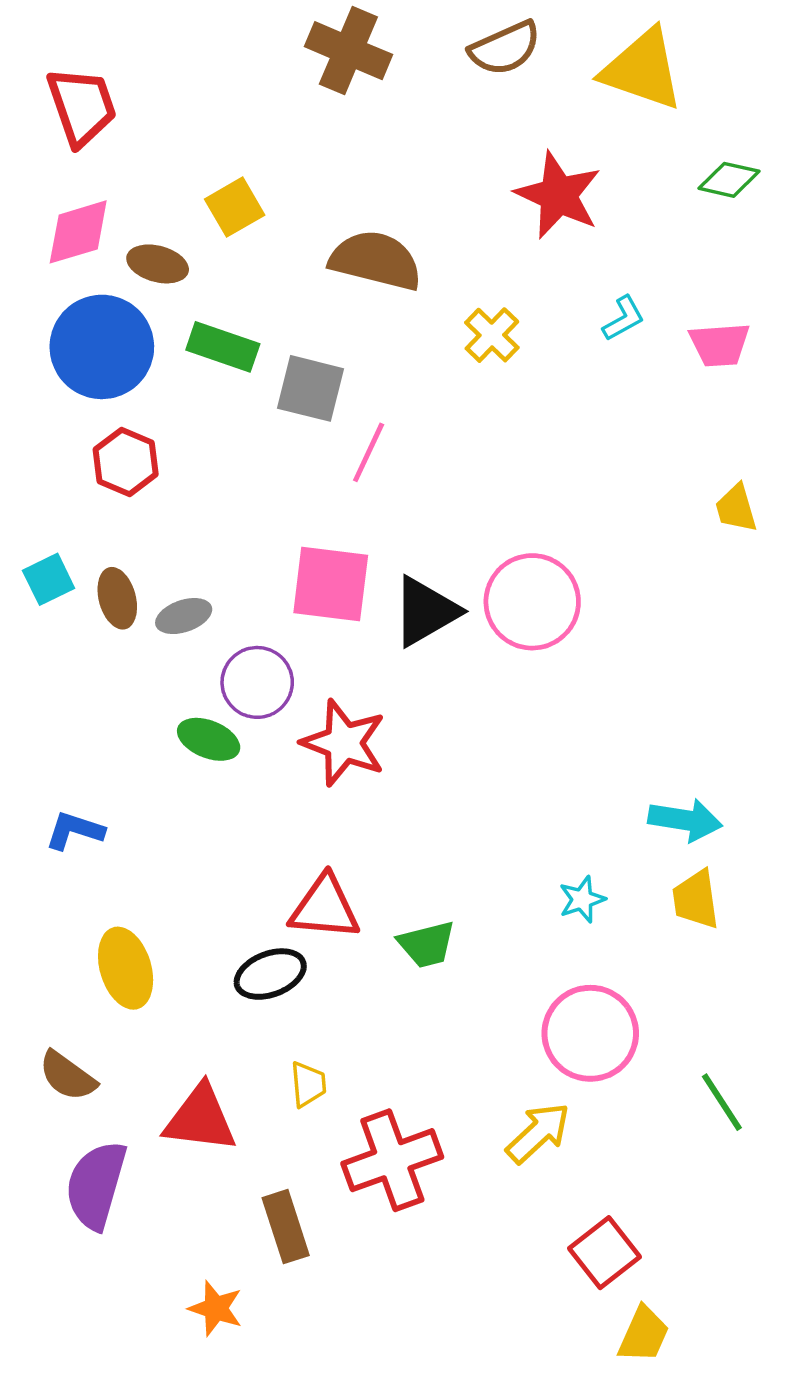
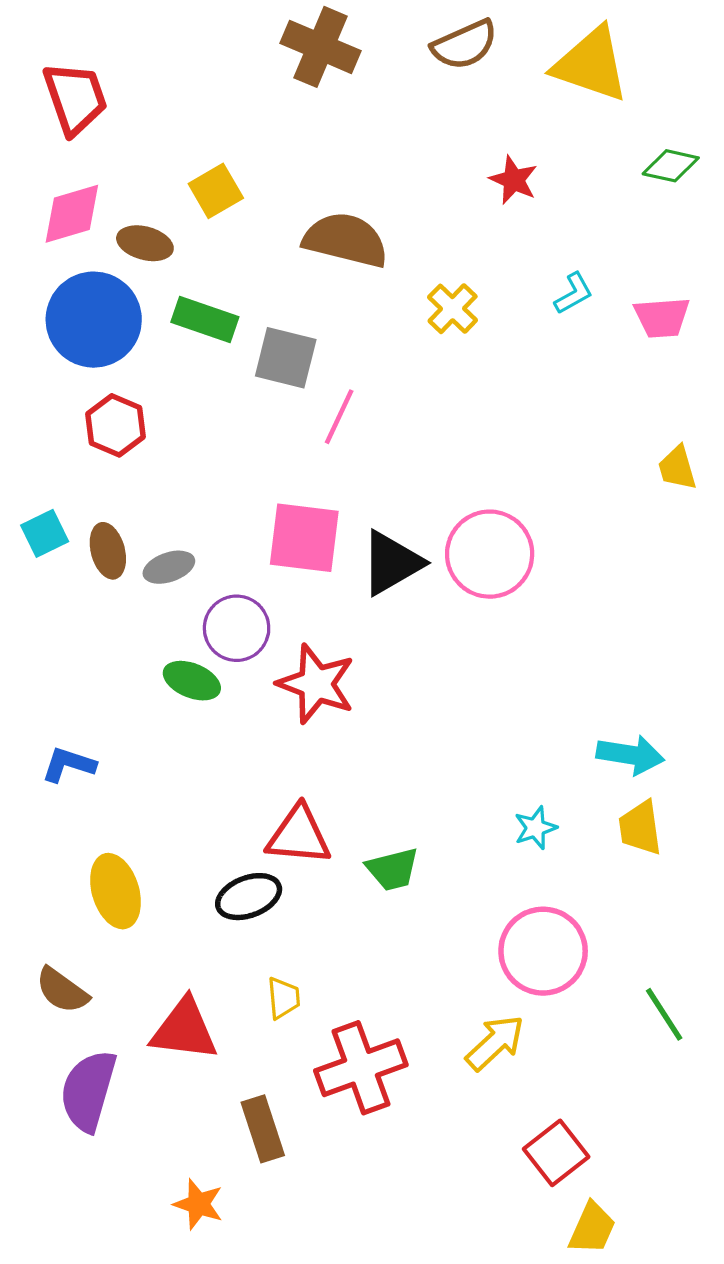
red star: (558, 195) -> (514, 180), size x0.6

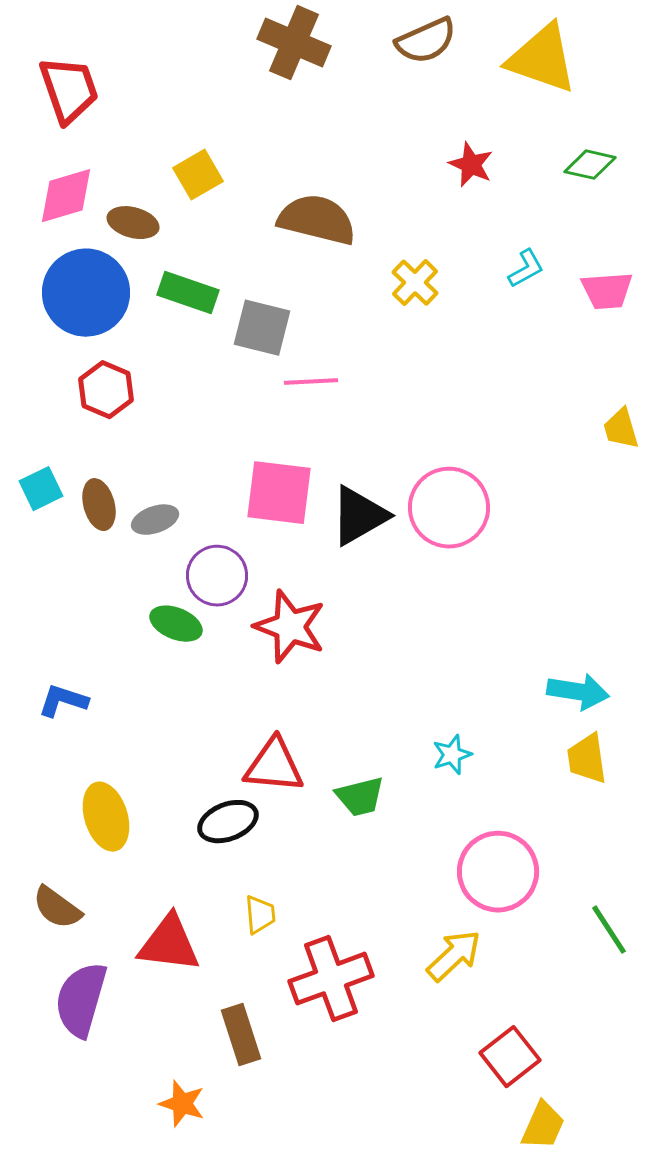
green diamond: (671, 166) -> (590, 165), moved
pink line: (339, 417) -> (311, 382), turned 62
cyan star: (535, 828) -> (452, 755), moved

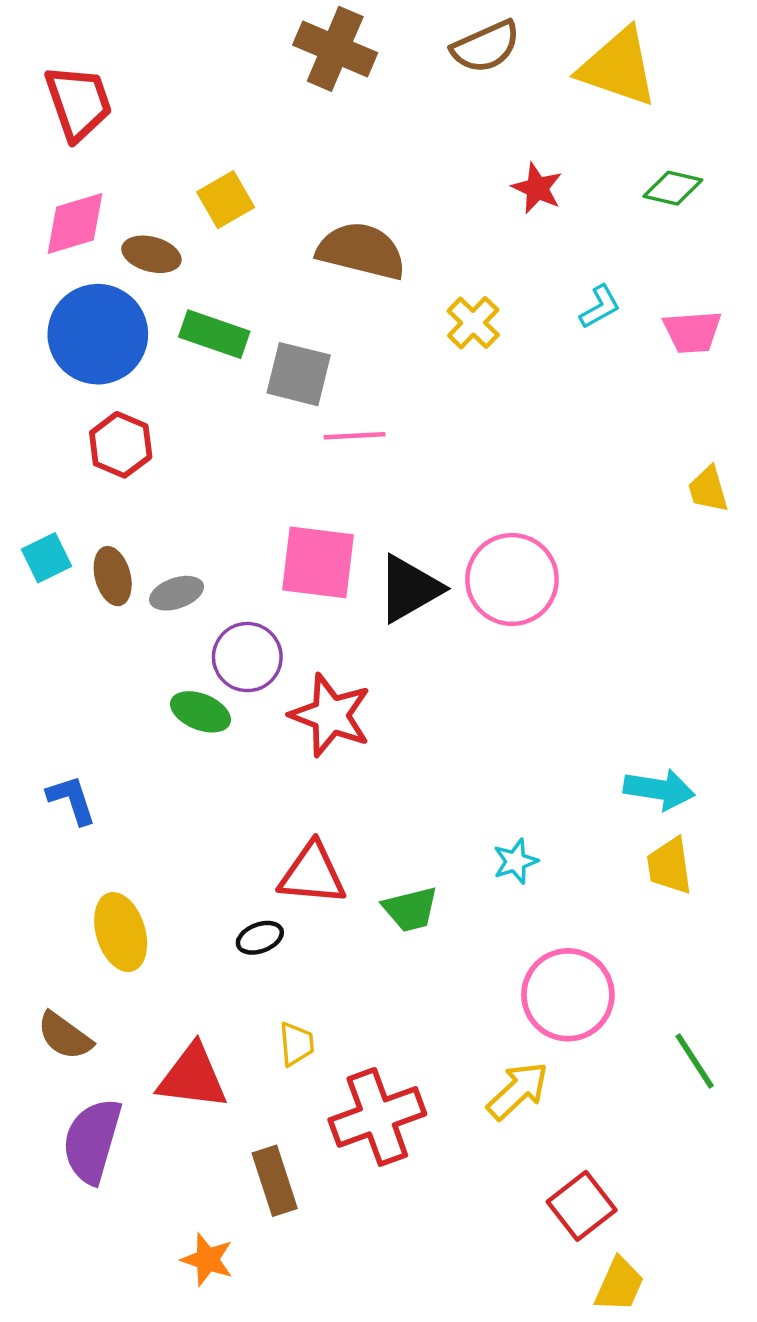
blue L-shape: (63, 701) -> (72, 800), turned 54
black ellipse: (228, 822) -> (260, 938), size x0.7

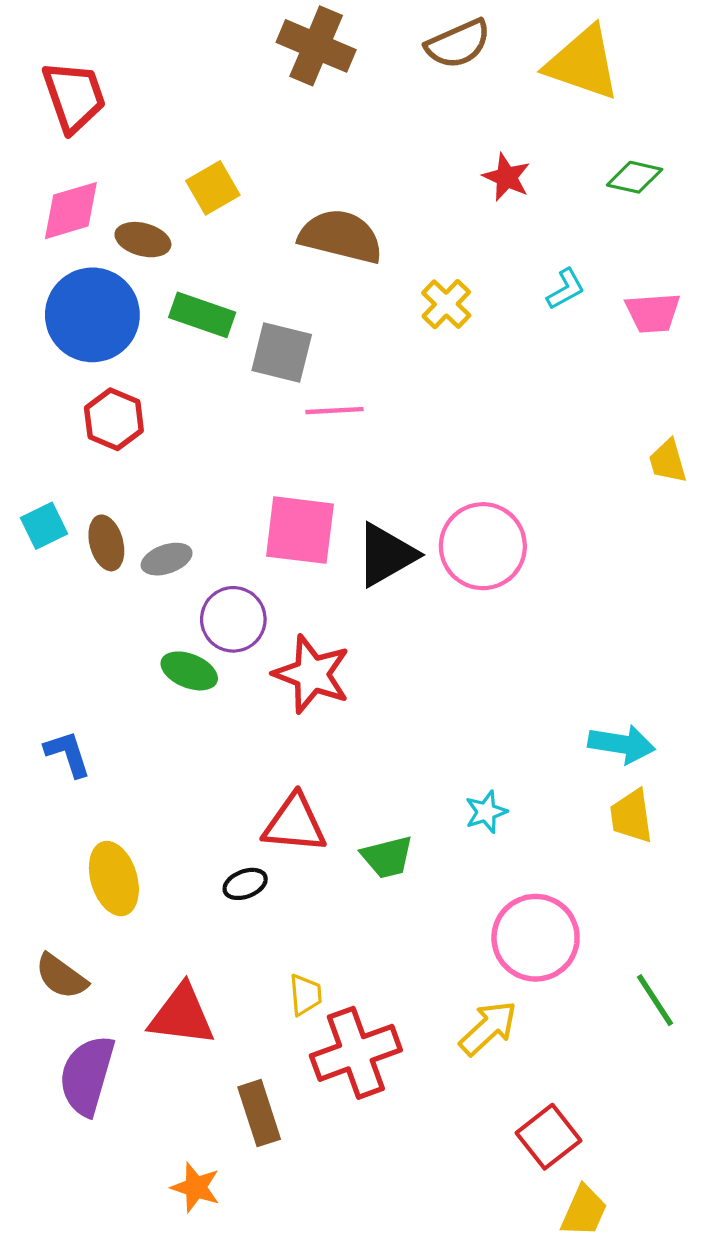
yellow trapezoid: (296, 1044) -> (305, 995), moved

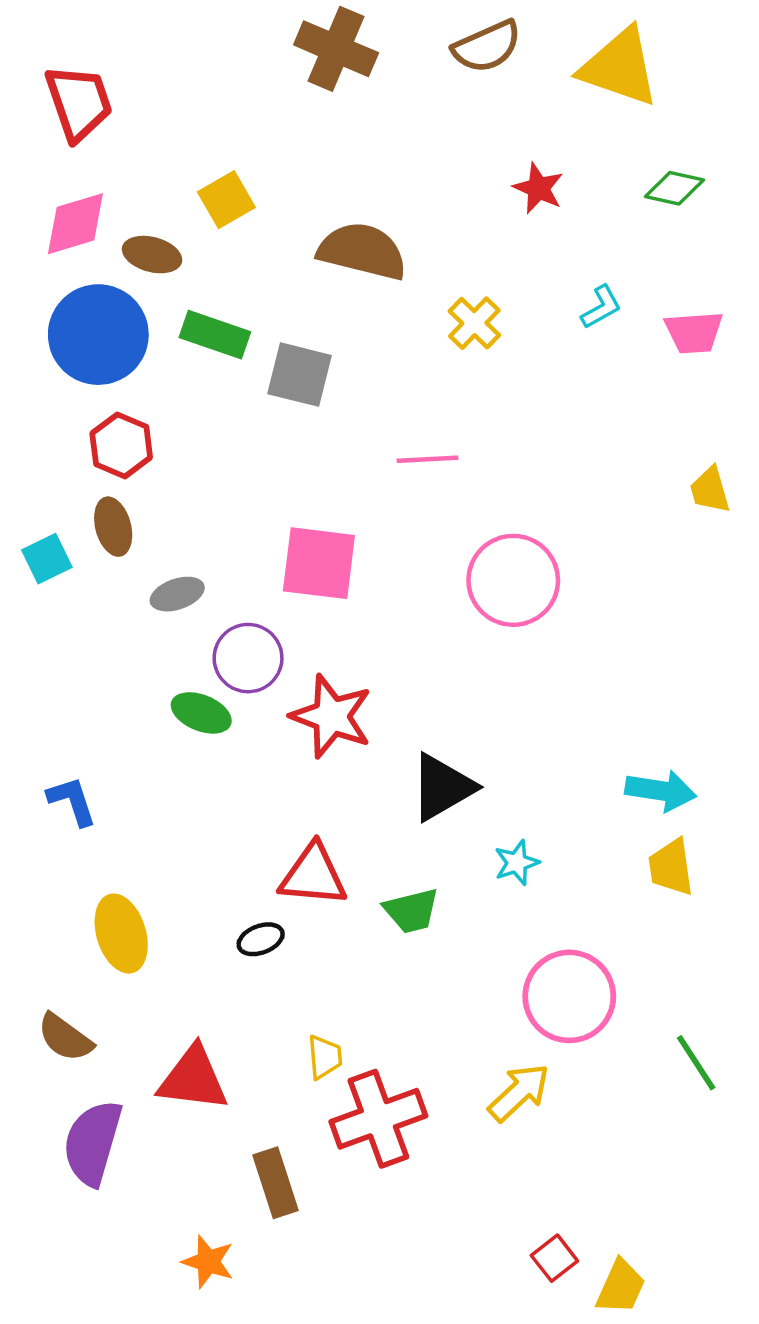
pink line: (334, 411) -> (428, 459), moved
brown ellipse: (106, 543) -> (113, 527), moved
black triangle: (386, 555) -> (442, 787), moved
red square: (548, 1137) -> (554, 1258), moved, size x0.7

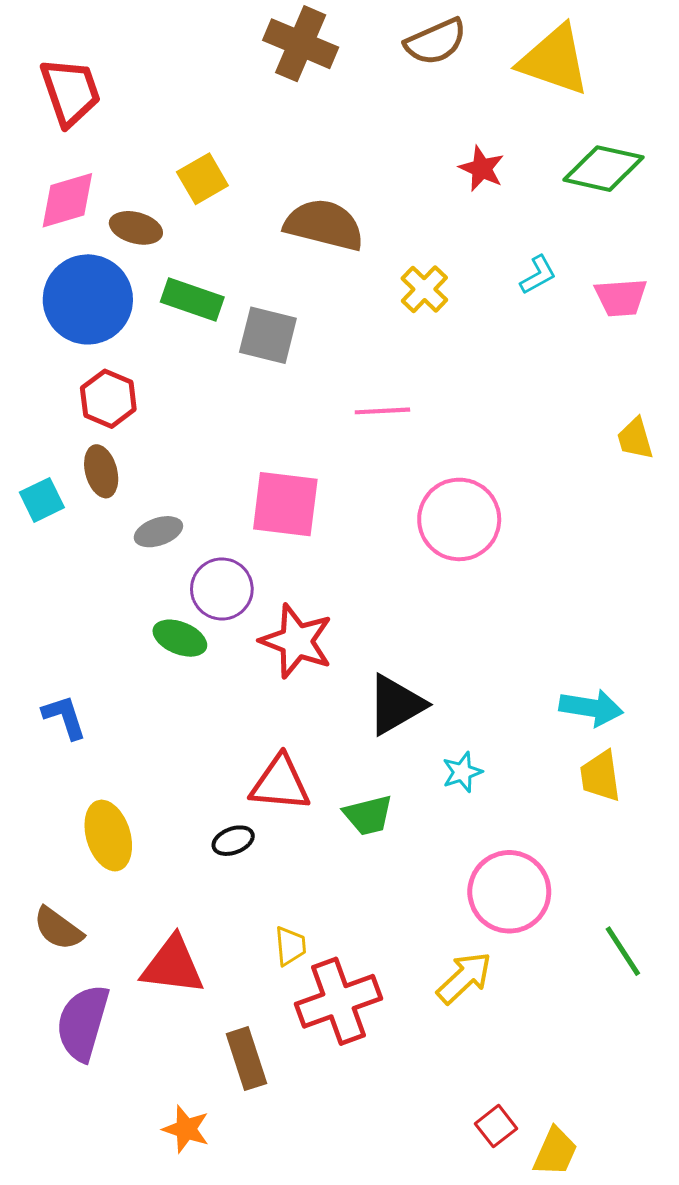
green diamond: (674, 188) -> (603, 169), size x1.5

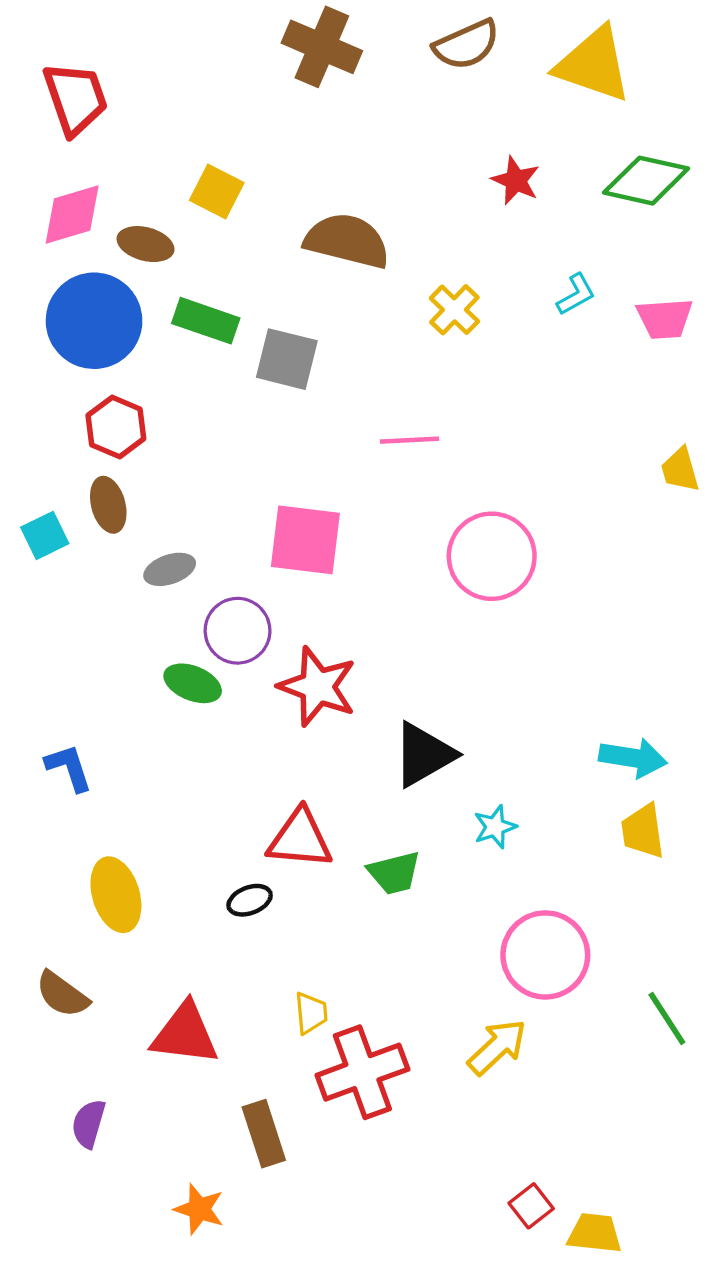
yellow square: (202, 179) -> (217, 191), turned -33
purple semicircle: (83, 1023) -> (89, 1124), moved, size x0.6
yellow trapezoid: (555, 1152) -> (595, 1233), turned -108

